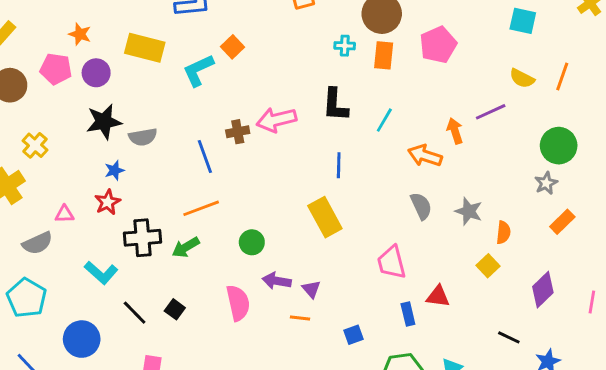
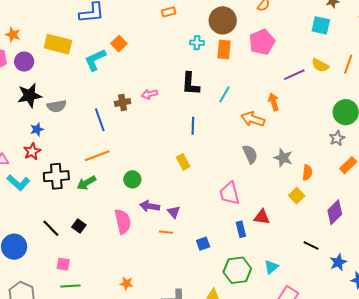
purple line: (491, 112) -> (294, 75), moved
pink arrow: (276, 120) -> (149, 94), size x0.6
yellow rectangle: (325, 217) -> (183, 162), size x0.6
cyan L-shape: (101, 273) -> (18, 183), moved

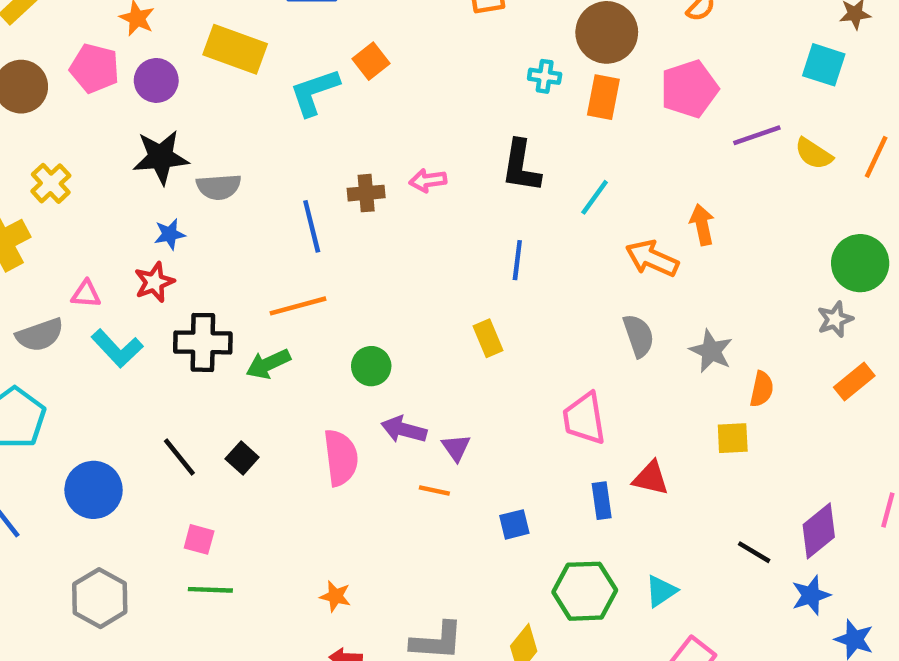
purple line: (294, 75) -> (757, 135), moved
yellow square: (297, 196) -> (733, 438), turned 35
purple diamond: (335, 212) -> (819, 531), moved

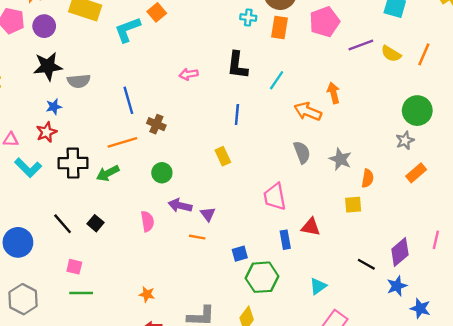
brown cross: (366, 193) -> (156, 124), moved, turned 30
pink semicircle: (341, 458) -> (147, 221), size x0.7
green hexagon: (585, 591) -> (262, 277), moved

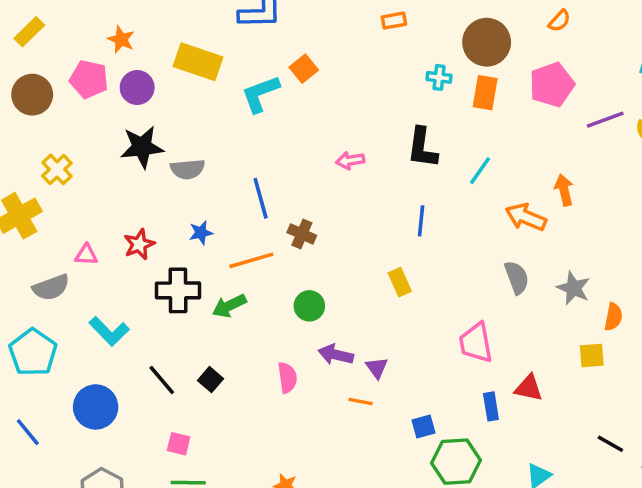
blue star: (54, 107) -> (201, 233), moved
cyan L-shape: (28, 168) -> (109, 331), moved

